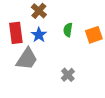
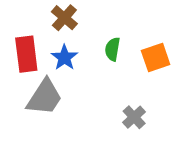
gray cross: (68, 75) -> (134, 117), moved

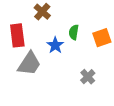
blue star: (64, 58) -> (55, 45), moved

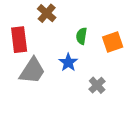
blue star: (55, 45) -> (68, 62), moved

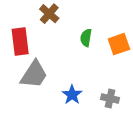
blue star: (68, 62) -> (72, 95), moved
gray cross: (97, 85) -> (110, 99), moved, turned -35

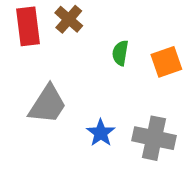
red rectangle: (20, 42) -> (28, 26), moved
gray cross: (110, 99) -> (154, 138), size x1.6

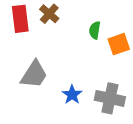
green semicircle: (120, 53) -> (95, 30), moved

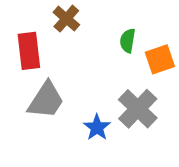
red rectangle: (20, 19) -> (29, 51), moved
gray cross: (110, 98) -> (138, 109), moved, turned 32

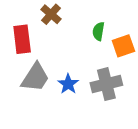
gray cross: (138, 109) -> (106, 84), turned 32
blue star: (97, 127) -> (68, 84), moved

